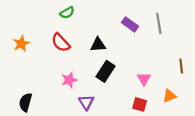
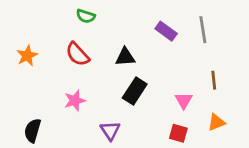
green semicircle: (67, 13) -> (86, 16), turned 48
brown line: (181, 66) -> (214, 80), moved
pink star: (69, 80) -> (75, 101), moved

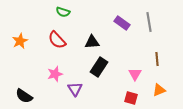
black semicircle: (33, 131) -> (24, 96), turned -72
purple triangle: (110, 131) -> (75, 89), moved

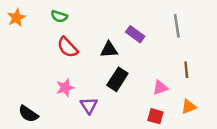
green semicircle: (63, 12) -> (59, 16), moved
purple rectangle: (122, 23) -> (135, 34), moved
orange star: (20, 41) -> (16, 18), moved
pink triangle: (135, 74) -> (160, 88), turned 40

